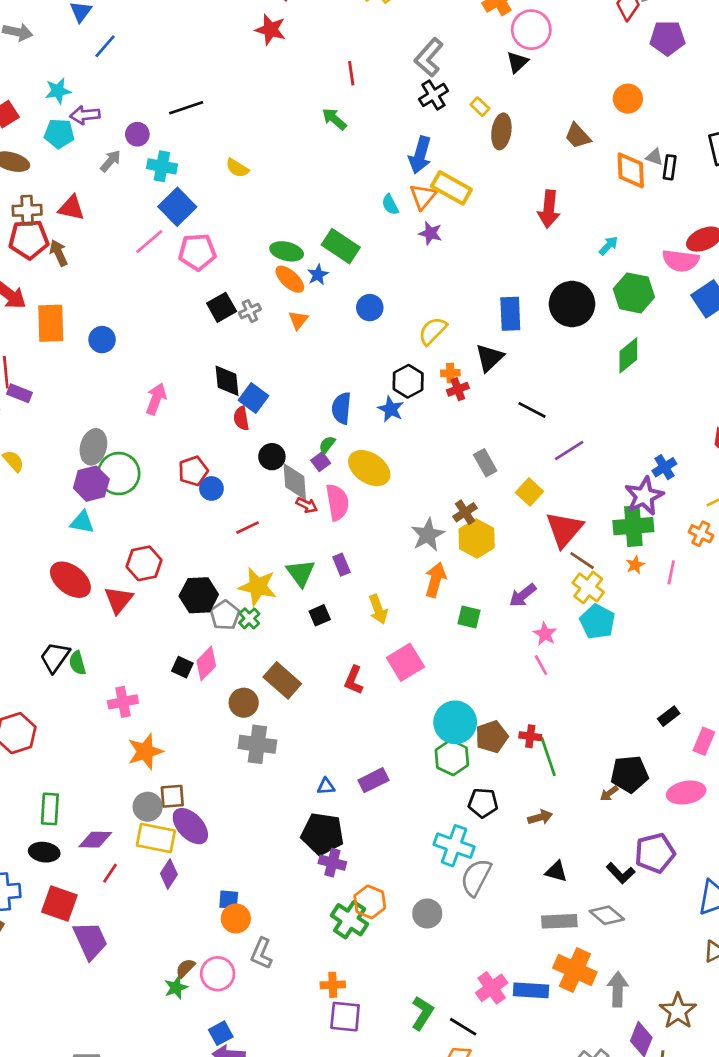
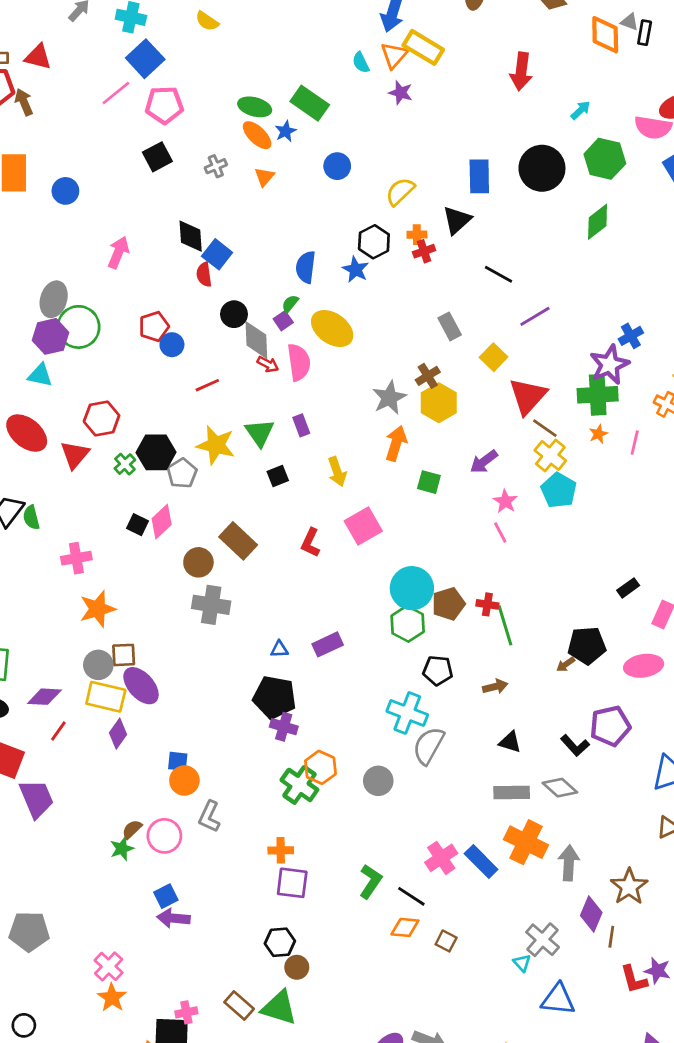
black square: (222, 307) -> (157, 157), moved
green cross: (249, 618) -> (125, 464), moved
blue rectangle: (531, 990) -> (481, 861), turned 40

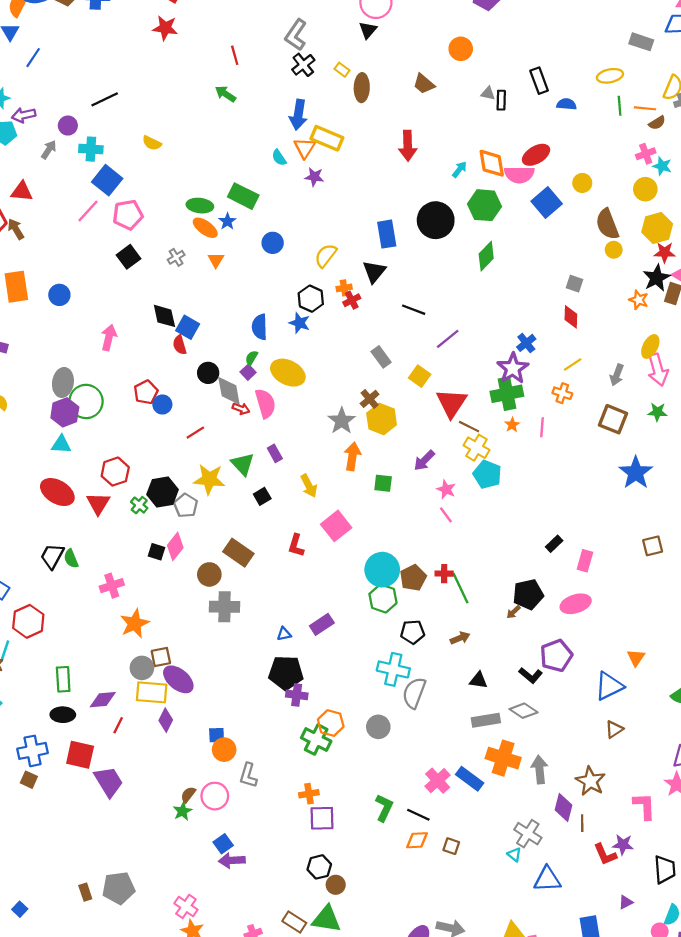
orange diamond: (605, 35) -> (492, 163), moved

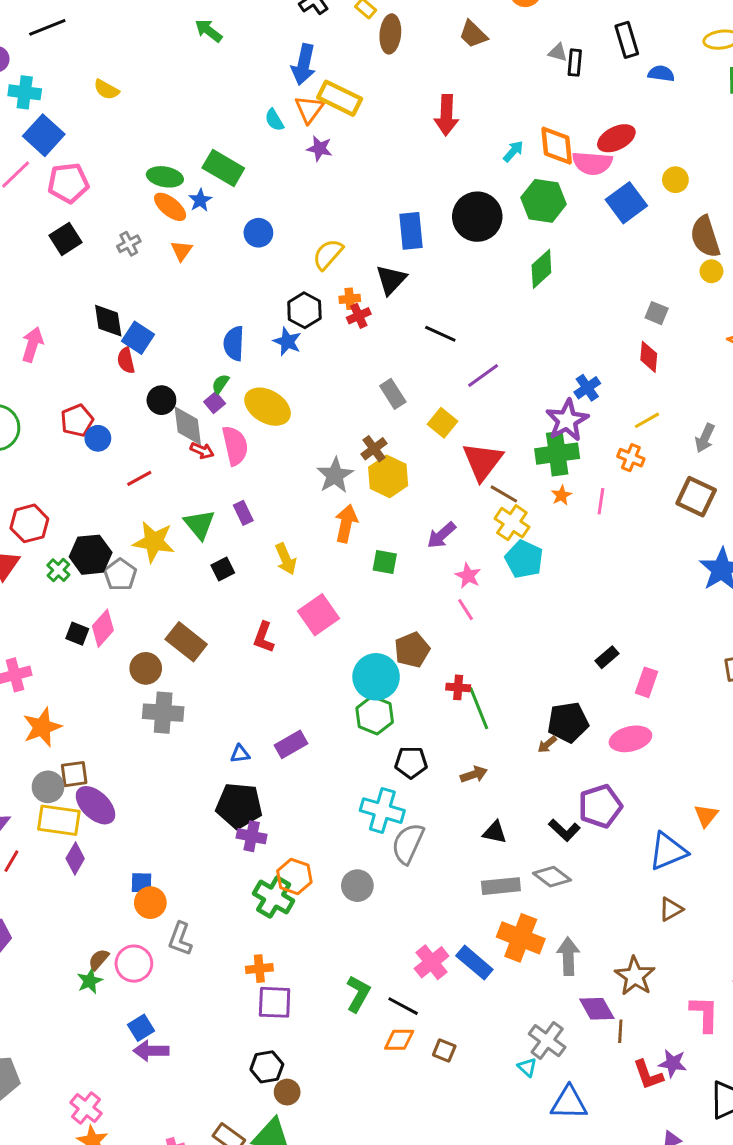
brown pentagon: (413, 578) -> (412, 650), moved
purple diamond: (564, 807) -> (597, 1009), turned -48

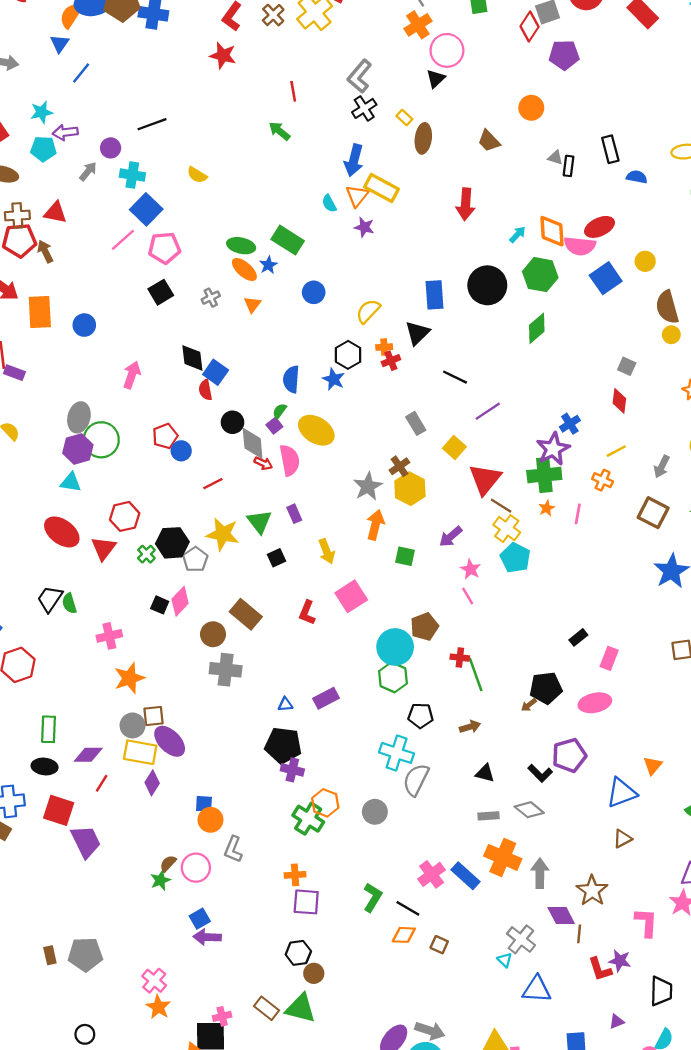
gray rectangle: (501, 886) -> (488, 816), size x0.7

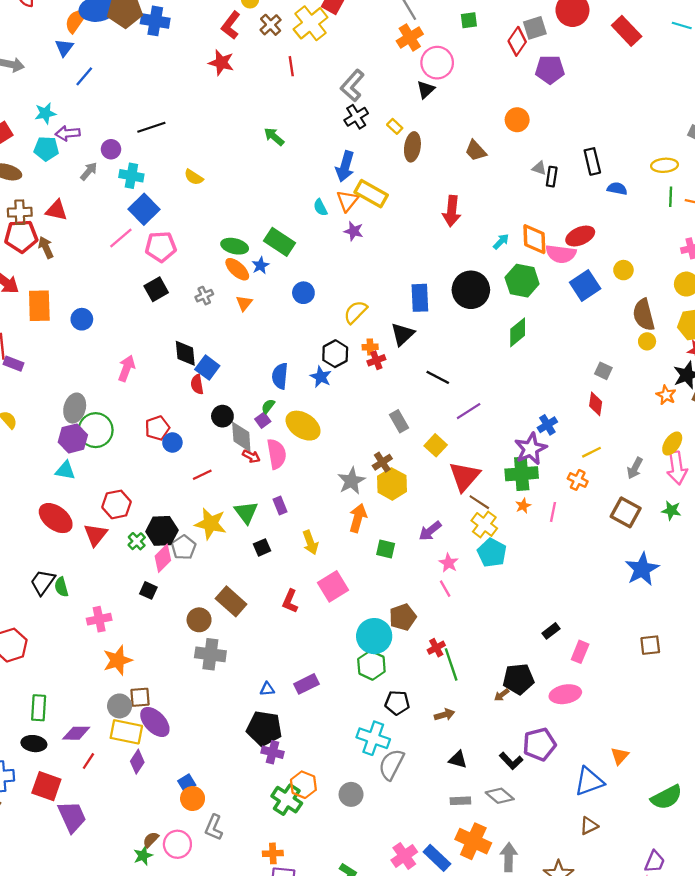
red line: (293, 91) -> (291, 66), moved
pink diamond: (180, 601) -> (163, 558), moved
red cross: (460, 658) -> (436, 648), turned -36
blue square: (204, 804) -> (187, 783), turned -36

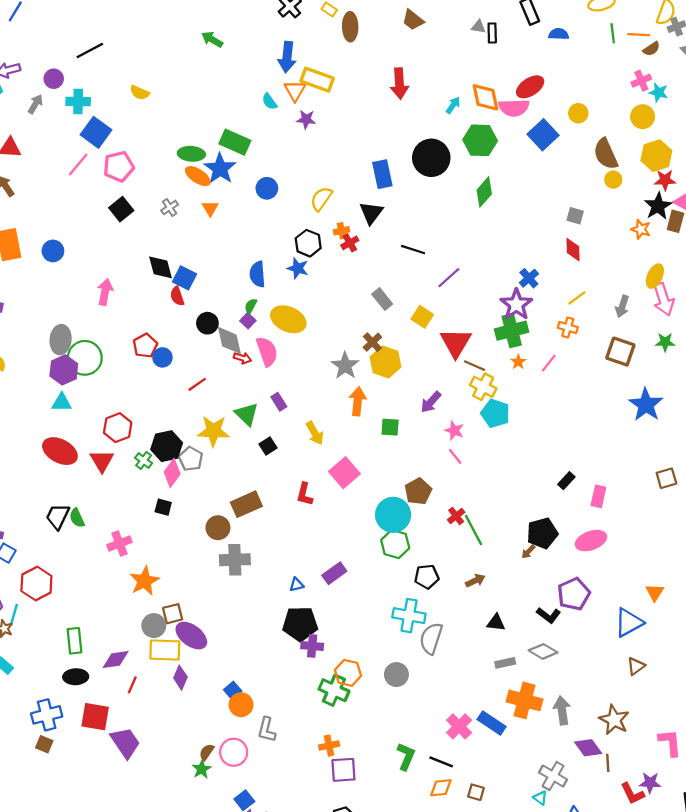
blue star: (260, 265) -> (220, 169), size x1.8
pink line: (553, 512) -> (549, 363), turned 36
brown rectangle: (231, 601) -> (246, 504), turned -56

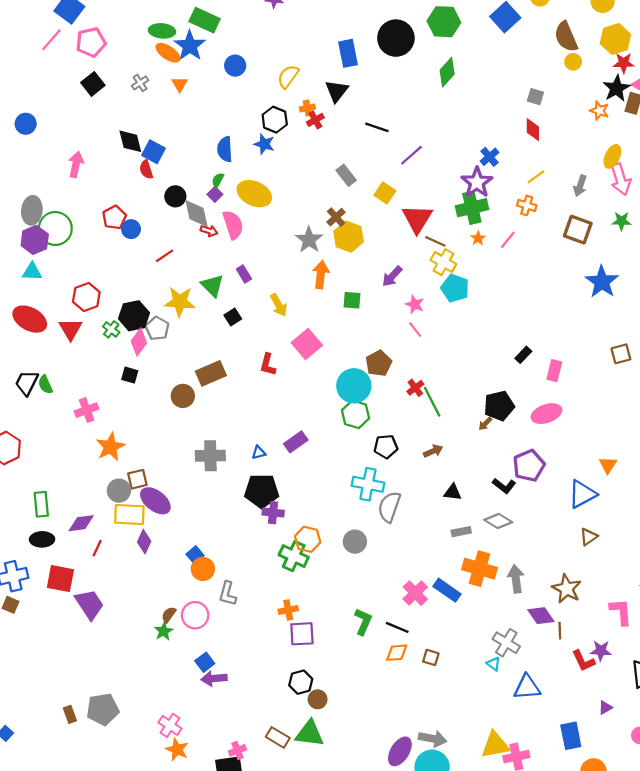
gray cross: (235, 560) -> (210, 456), moved

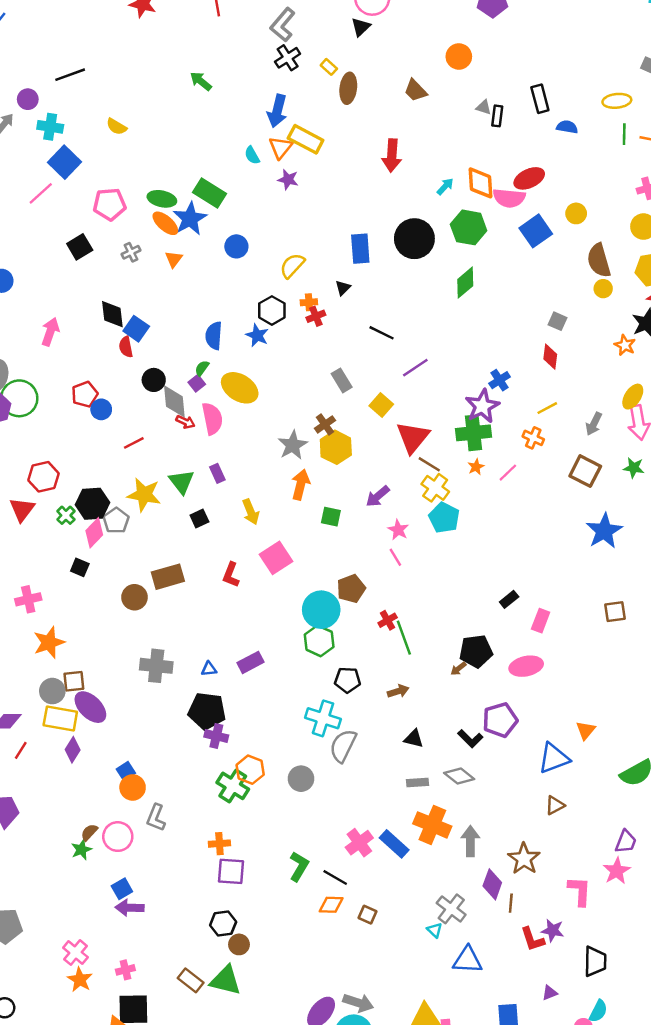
pink pentagon: (91, 42) -> (110, 204), moved
black triangle: (337, 91) -> (343, 288), size x0.6
purple diamond: (541, 616) -> (492, 884), turned 48
pink cross: (237, 750) -> (125, 970), moved

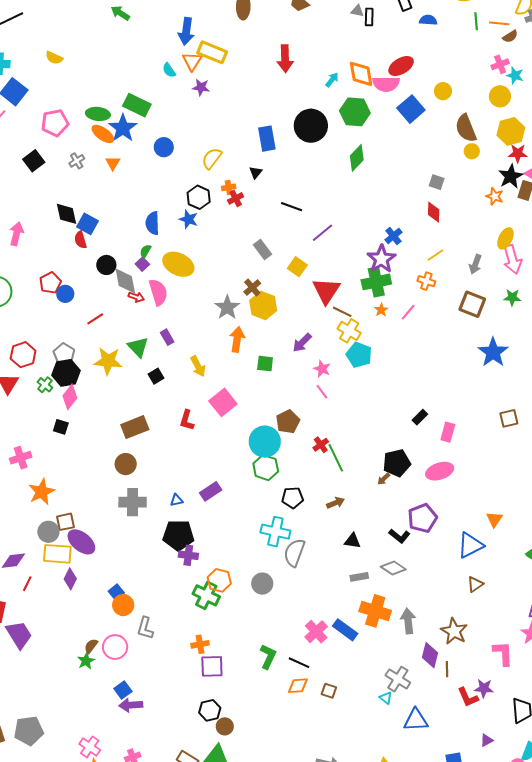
gray pentagon: (116, 521) -> (64, 354), moved
brown circle: (134, 597) -> (126, 464), moved

